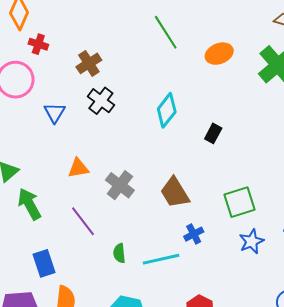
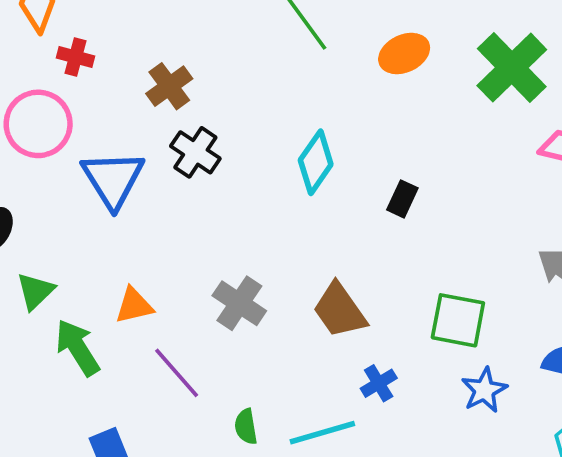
blue triangle: (55, 113) -> (113, 179), size x1.6
orange triangle: (78, 168) -> (134, 305), moved
green square: (240, 202) -> (458, 320), turned 32

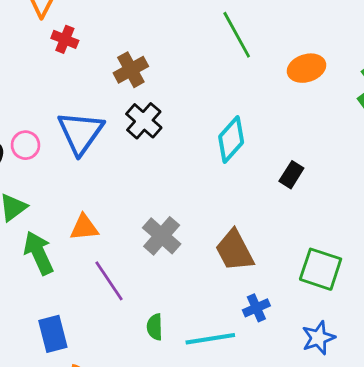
pink circle: (38, 124) -> (25, 145), moved, size x0.6
blue star: (484, 390) -> (318, 338), moved

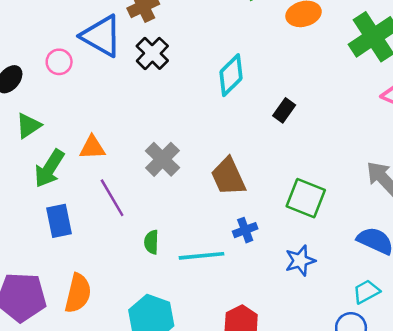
blue triangle: (81, 133) -> (101, 36), moved, turned -39
pink circle: (25, 145) -> (59, 62), moved
green arrow: (39, 253) -> (49, 168), turned -126
blue rectangle: (53, 334) -> (59, 221), moved

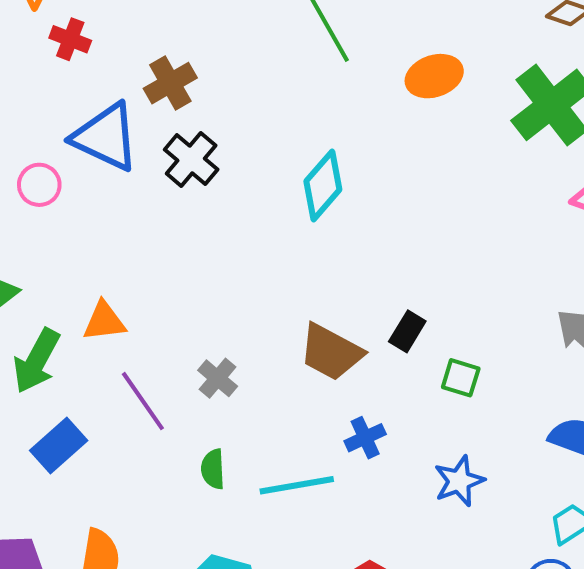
black rectangle: (284, 110) -> (407, 331), moved
gray cross: (163, 159) -> (218, 378), moved, size x0.7
brown trapezoid: (228, 177) -> (331, 352), turned -33
green square: (306, 198) -> (461, 378), size x0.6
blue rectangle: (59, 221) -> (59, 446), turned 64

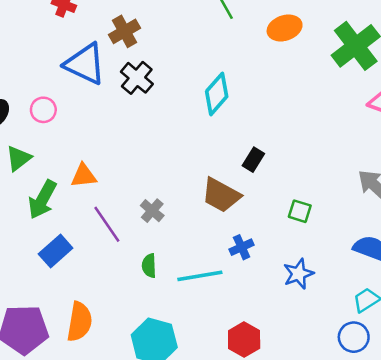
pink circle: (39, 185) -> (43, 110), moved
black rectangle: (407, 331) -> (253, 160), moved

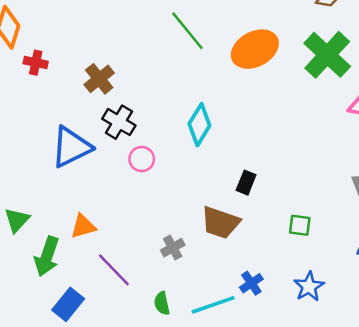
orange ellipse: (285, 28) -> (255, 49), size x1.4
blue triangle: (85, 64) -> (71, 147), moved, turned -42
pink circle: (43, 110) -> (142, 159), moved
gray cross: (152, 211) -> (173, 248), moved, turned 30
blue cross: (242, 247) -> (251, 283), moved

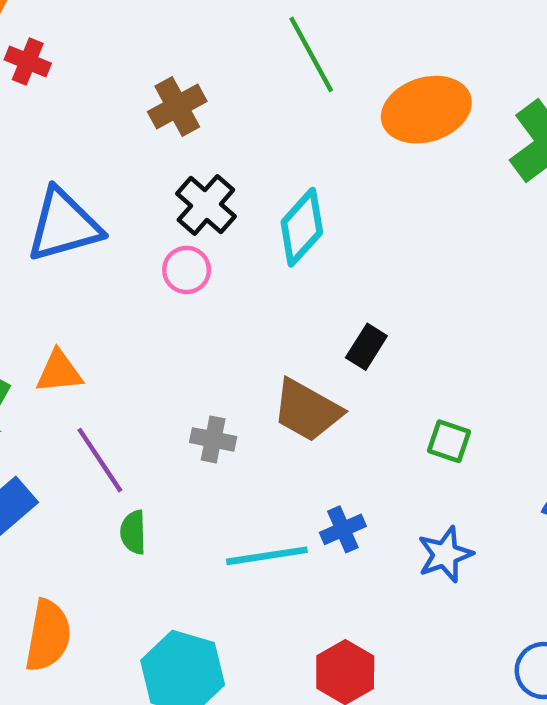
brown cross: (99, 79) -> (177, 107), moved
black cross: (119, 122) -> (206, 205), moved
gray cross: (173, 248) -> (213, 439), turned 30
green semicircle: (162, 303) -> (133, 532), moved

